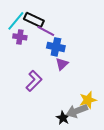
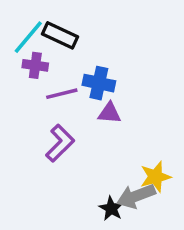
purple line: (46, 31) -> (62, 94), moved, turned -42
purple triangle: (62, 64) -> (109, 113), turned 48

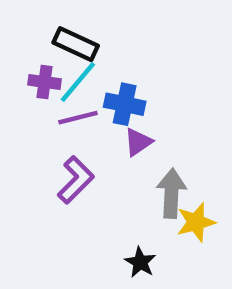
cyan line: (28, 37) -> (78, 82), moved
purple triangle: (109, 113) -> (138, 142), turned -40
gray arrow: (136, 196) -> (171, 193), moved, turned 114

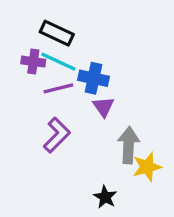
cyan line: (78, 82) -> (58, 62), turned 75
purple triangle: (138, 142) -> (104, 107), turned -30

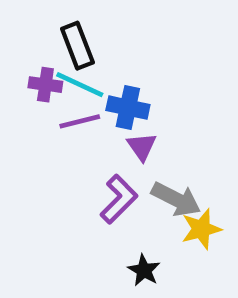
black rectangle: (57, 33) -> (77, 46), turned 44
purple L-shape: (57, 135) -> (119, 199), moved
gray arrow: (129, 145) -> (176, 199), turned 114

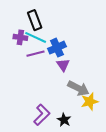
blue cross: (128, 108) -> (57, 48), turned -36
purple L-shape: (119, 199) -> (42, 115), moved

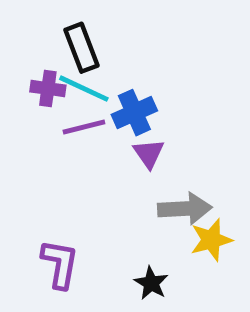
gray arrow: (78, 88) -> (185, 209), turned -30
purple L-shape: (42, 115) -> (60, 264), moved, turned -35

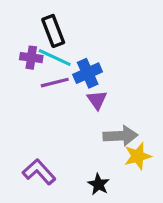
purple L-shape: (60, 264) -> (39, 172), turned -52

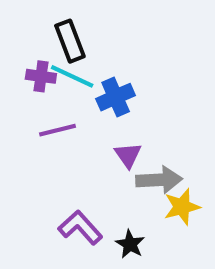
purple line: (55, 83) -> (58, 130), moved
purple triangle: (97, 100) -> (128, 155), moved
purple L-shape: (39, 172) -> (80, 228), moved

